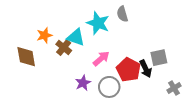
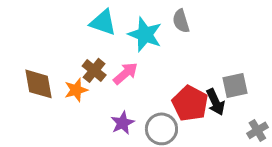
orange star: (44, 35) -> (76, 90), moved
cyan triangle: (76, 37) -> (103, 22), moved
pink arrow: (101, 59) -> (126, 73), moved

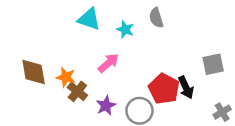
cyan star: (145, 34) -> (125, 29), size x0.6
brown cross: (94, 70) -> (77, 91), moved
gray square: (235, 85) -> (213, 64), moved
orange star: (76, 90) -> (66, 77), turned 30

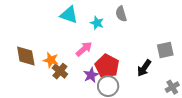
black arrow: (186, 88) -> (144, 68), turned 60
red pentagon: (164, 89) -> (107, 66), moved
purple star: (106, 106) -> (91, 75), moved

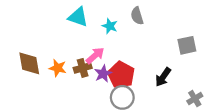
gray square: (165, 50) -> (187, 45), moved
brown cross: (60, 71) -> (83, 68), moved, turned 35
purple star: (91, 75) -> (103, 74), moved

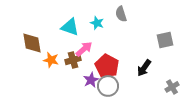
cyan triangle: (78, 17) -> (70, 27), moved
brown diamond: (29, 63) -> (32, 43), moved
purple star: (103, 74) -> (91, 80), moved

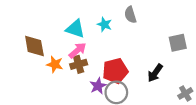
pink arrow: (84, 49) -> (78, 50), moved
red pentagon: (107, 66) -> (115, 71), turned 30

